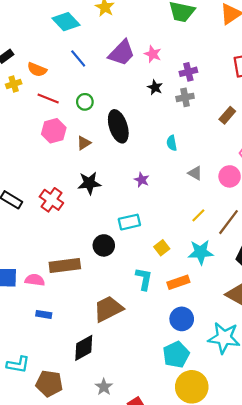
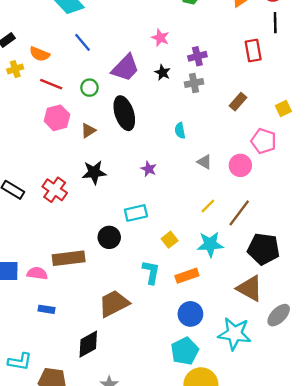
purple trapezoid: (122, 53) -> (125, 68), moved

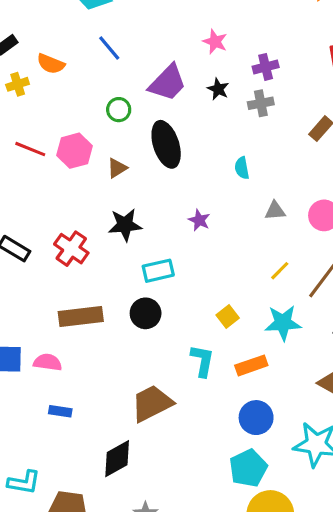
red line: (51, 84) -> (30, 149), moved
gray triangle: (204, 162) -> (275, 211), turned -35
cyan rectangle: (136, 213) -> (158, 271), moved
brown rectangle: (69, 258) -> (81, 316), moved

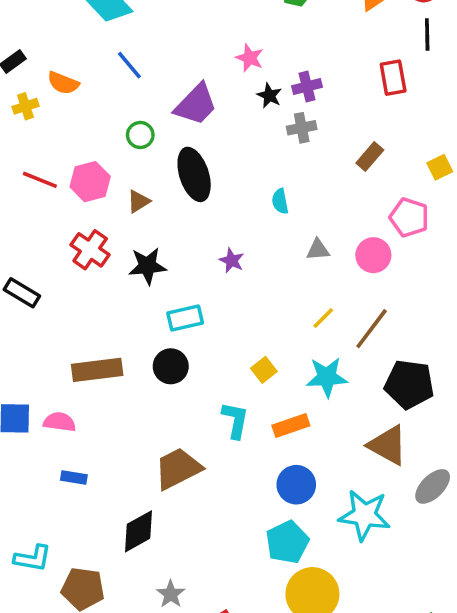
black star: (218, 89) -> (269, 96), moved
red cross: (71, 249) -> (90, 250), moved

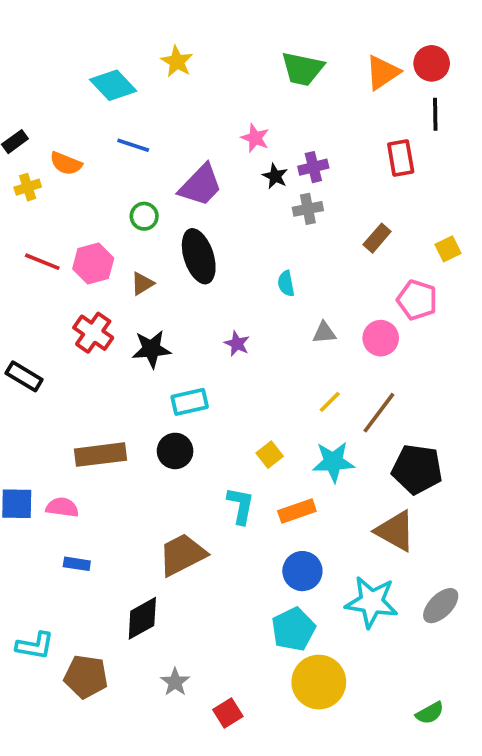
blue line: (129, 65) -> (133, 145), turned -32
gray ellipse: (433, 486) -> (441, 606), moved

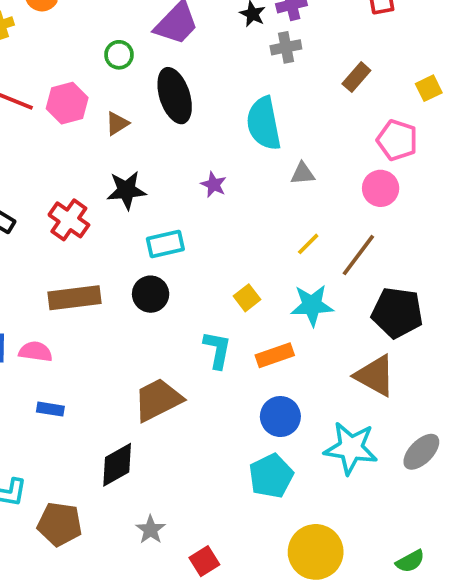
cyan semicircle: (286, 284) -> (264, 123), size x2.0
red cross: (93, 333) -> (69, 220), moved
pink circle: (381, 338) -> (381, 188), moved
yellow circle: (319, 682) -> (316, 552), moved

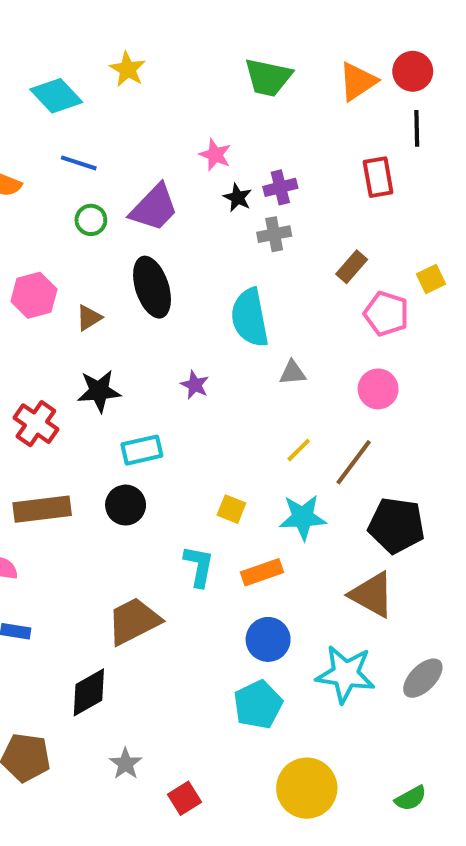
green circle: (119, 55) -> (91, 220), moved
pink pentagon: (397, 140) -> (386, 314), moved
yellow square: (247, 298) -> (231, 509), turned -30

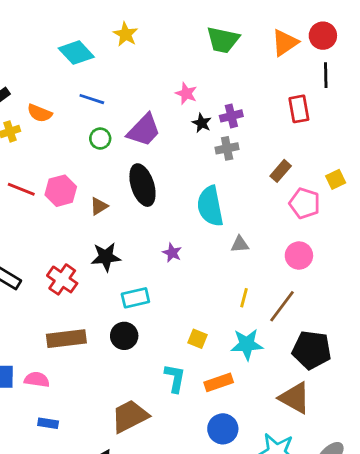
yellow line: (299, 450) -> (244, 298), turned -30

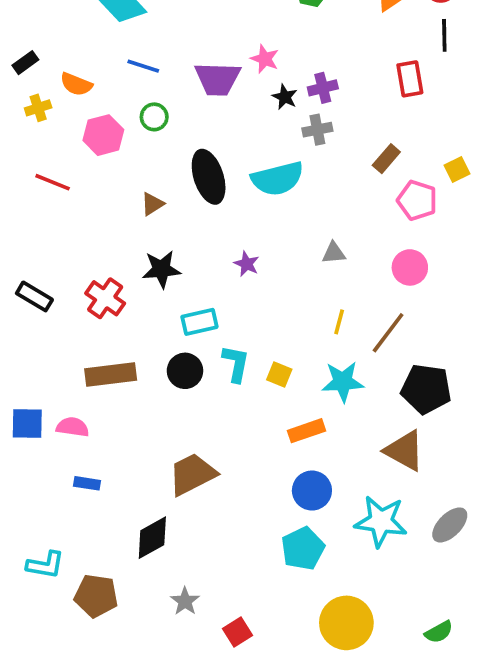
purple trapezoid: (144, 130) -> (218, 79), moved, turned 48
pink hexagon: (61, 191) -> (103, 135), moved
cyan semicircle: (210, 206) -> (277, 179), moved, turned -93
cyan L-shape: (175, 378) -> (236, 364), moved

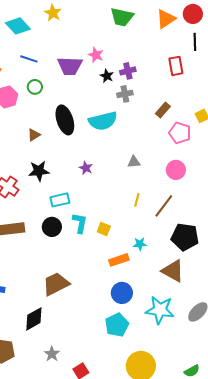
cyan star: (343, 382) -> (140, 244), moved, size x0.6

